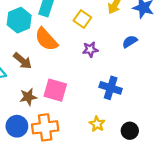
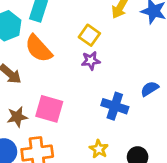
yellow square: (82, 19) -> (89, 35), moved
blue semicircle: (130, 42) -> (150, 89), moved

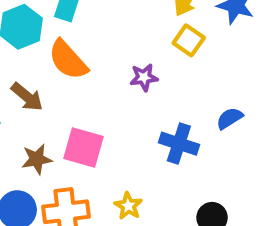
yellow square: (89, 35) -> (189, 40), moved
yellow star: (99, 149) -> (128, 206), moved

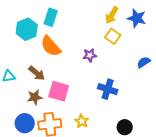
brown arrow: (27, 97) -> (37, 73), moved
blue semicircle: (230, 118) -> (144, 62), moved

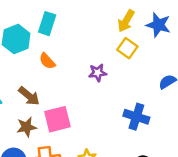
orange semicircle: (51, 46) -> (47, 61), size x0.6
blue cross: (108, 89) -> (136, 117), moved
pink square: (59, 91) -> (57, 119), turned -30

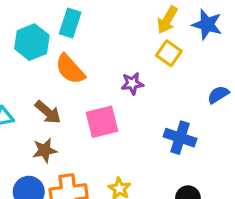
orange semicircle: (47, 61) -> (70, 69), size x1.5
pink square: (57, 119) -> (102, 122), moved

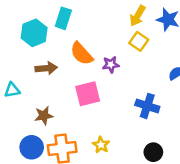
orange semicircle: (70, 69) -> (82, 54), moved
brown arrow: (48, 112) -> (46, 68), moved, turned -45

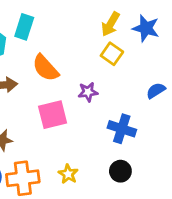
purple star: (111, 65) -> (88, 92), moved
black circle: (153, 152) -> (120, 171), moved

